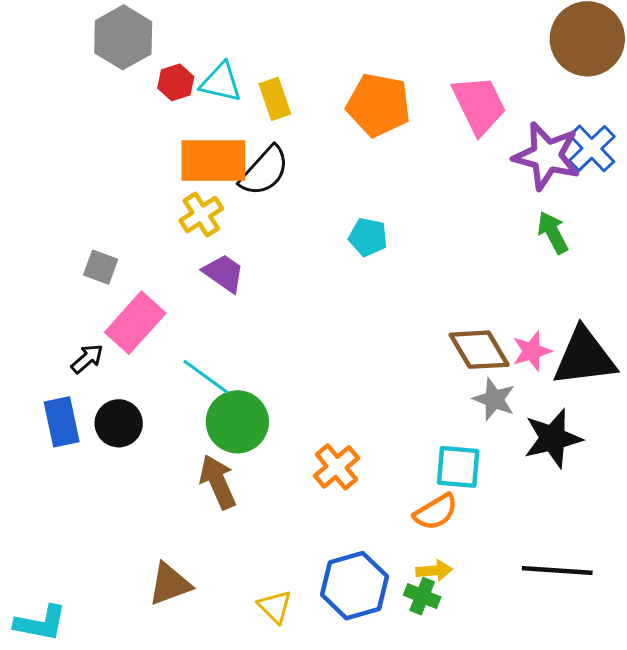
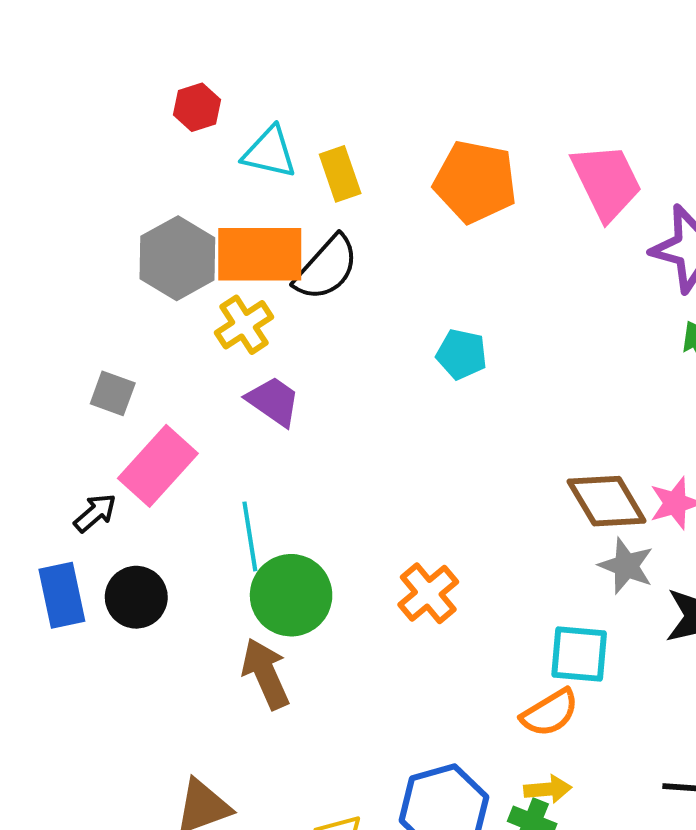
gray hexagon: (123, 37) -> (177, 258), moved
red hexagon: (176, 82) -> (197, 107), moved
cyan line: (206, 377) -> (250, 536), turned 45
orange cross: (336, 467) -> (428, 593), moved

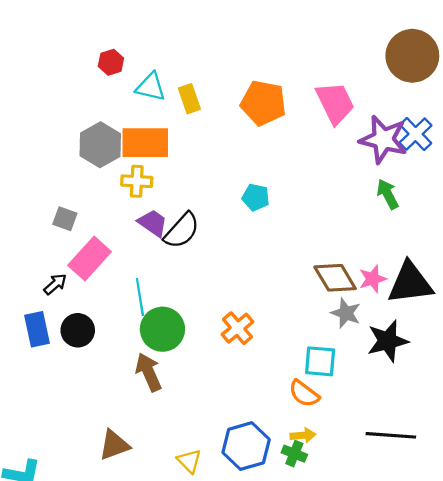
black semicircle: (326, 268) -> (182, 231), moved
yellow cross: (244, 325) -> (137, 181), turned 36
orange semicircle: (550, 713) -> (304, 394), turned 68

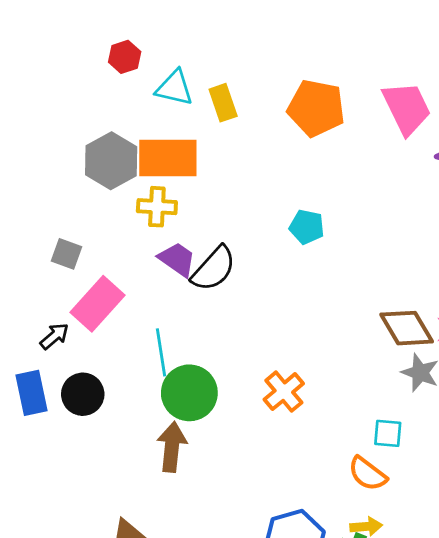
cyan square: (320, 361) -> (388, 433), size x0.7
brown arrow: (149, 372) -> (172, 447), turned 30

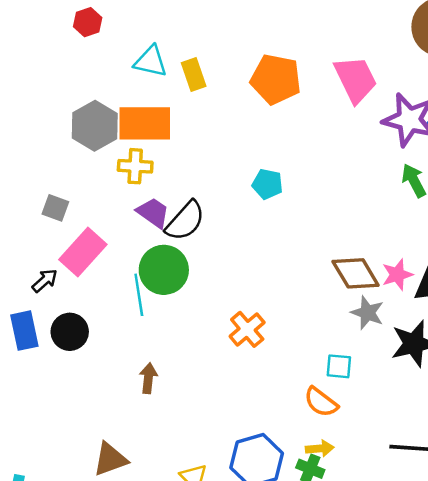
red hexagon: (125, 57) -> (88, 22), moved
green circle: (189, 393) -> (164, 270), moved
brown arrow: (172, 447) -> (148, 378), size x0.7

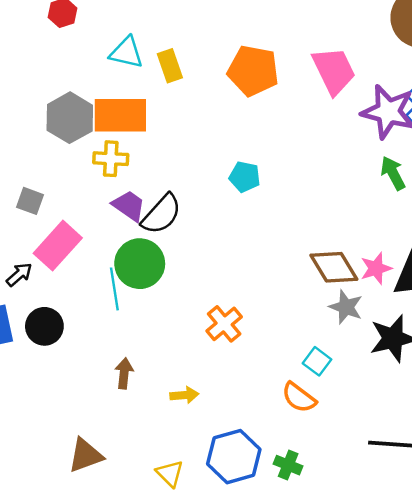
cyan square: (339, 366) -> (317, 361), turned 32
yellow arrow: (320, 448) -> (184, 395), moved

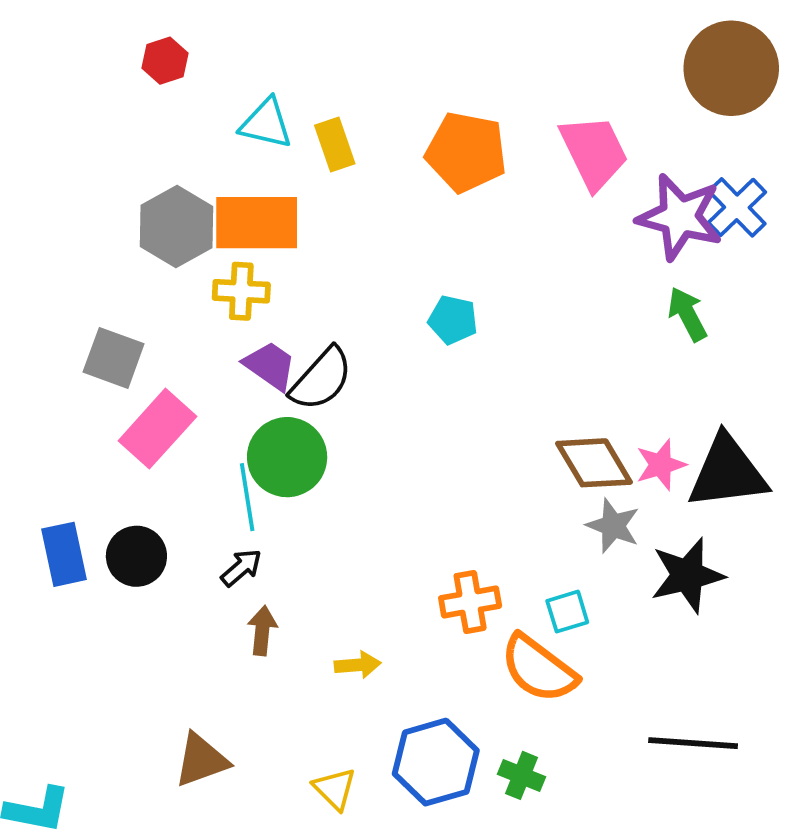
gray square: (30, 201) -> (114, 358), size x1.4
black arrow: (19, 274) -> (241, 568), moved
orange cross: (224, 324) -> (470, 602), moved, turned 30
cyan square: (317, 361) -> (567, 612), turned 36
orange semicircle: (299, 397) -> (539, 669), size x1.4

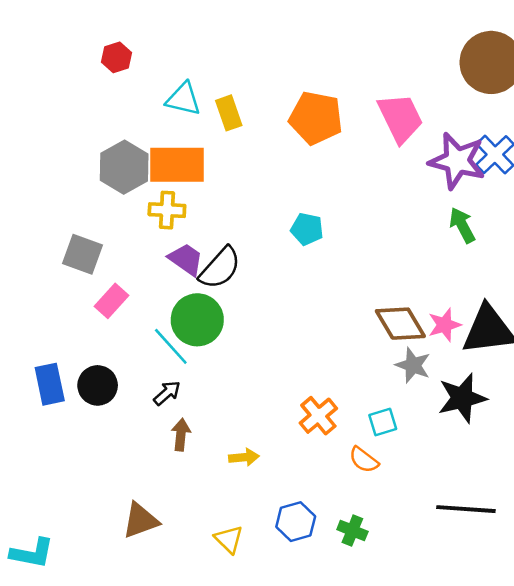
pink rectangle: (157, 429) -> (111, 301), size x0.7
cyan line: (247, 497) -> (171, 346), turned -33
orange cross: (470, 602) -> (318, 416), turned -30
orange semicircle: (539, 669) -> (364, 460), size x0.6
blue hexagon: (436, 762) -> (296, 522), size x0.7

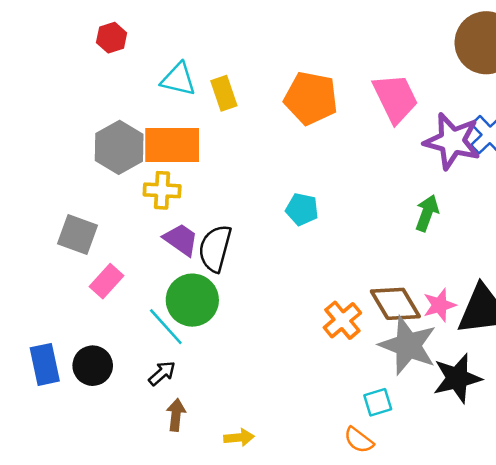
green arrow: (462, 225) -> (427, 213), moved, turned 48
black semicircle: (220, 268) -> (215, 248), turned 153
gray star: (413, 365) -> (408, 345), size x1.6
orange cross: (318, 416) -> (342, 320), moved

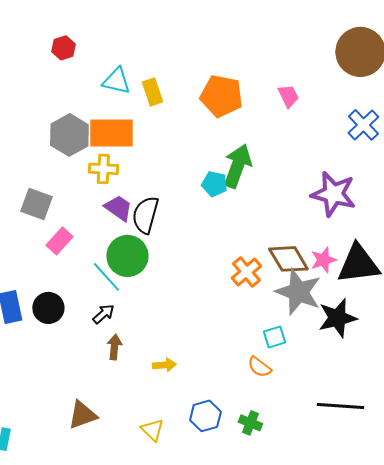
pink trapezoid: (395, 98) -> (288, 96), size x0.6
purple star: (452, 141) -> (333, 194), moved
green arrow: (427, 213) -> (237, 166), moved, size x1.5

